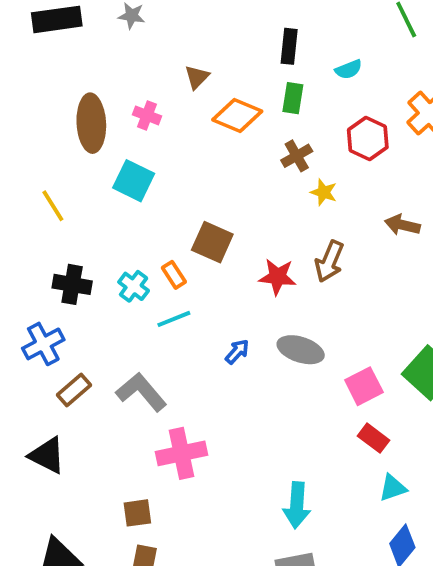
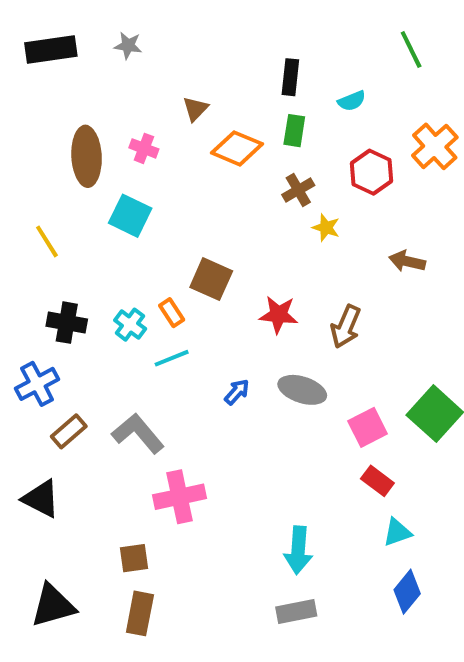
brown arrow: (329, 261) -> (346, 327), moved

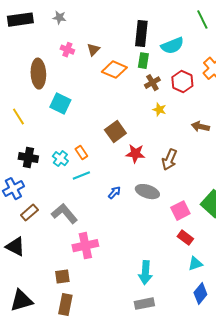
black rectangle: (290, 77) -> (141, 34), size x1.4
cyan semicircle: (352, 101) -> (172, 46), size x1.6
pink cross: (144, 148) -> (67, 50), moved
brown cross: (298, 190) -> (152, 83), moved
brown square: (211, 279) -> (115, 132), moved, turned 30

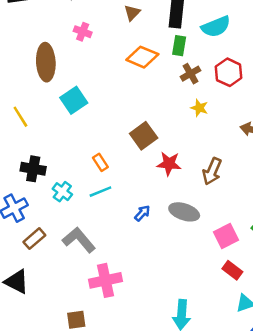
brown triangle: (93, 50) -> (132, 13), moved
cyan square: (60, 104) -> (74, 100), turned 30
cyan cross: (60, 159) -> (62, 192), moved

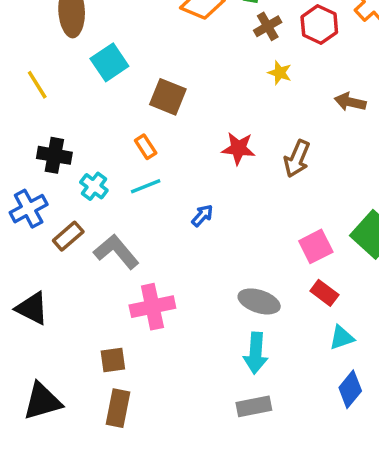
brown square: (144, 136) -> (168, 97), moved, turned -32
gray ellipse: (184, 212) -> (259, 301), moved
brown rectangle: (34, 239) -> (68, 236), moved

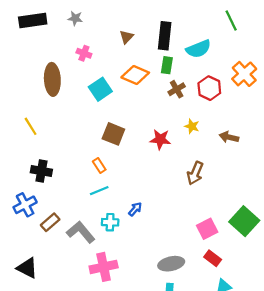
cyan square: (109, 62) -> (100, 89), moved
yellow star: (280, 73) -> (192, 126), moved
red star: (238, 148) -> (160, 139), moved
cyan cross: (94, 186) -> (110, 222), moved, turned -35
gray ellipse: (259, 301) -> (171, 264), turned -30

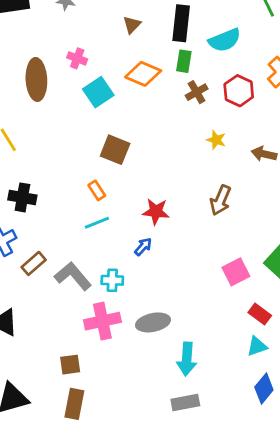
pink cross: (84, 53) -> (77, 58), moved
red star: (160, 139) -> (156, 212), moved
cyan cross: (110, 222) -> (112, 280), moved
red rectangle: (213, 258) -> (260, 314), moved
gray ellipse: (171, 264) -> (153, 322), moved

